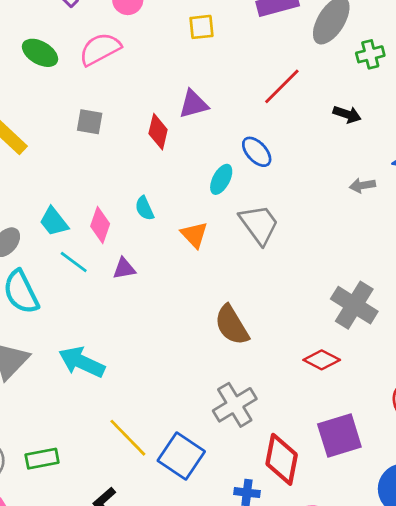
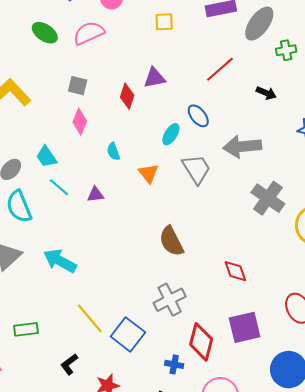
gray arrow: (362, 185) -> (242, 146), moved, size x2.0
pink diamond: (100, 225) -> (80, 122), moved
gray cross: (354, 305) -> (268, 198), moved
red diamond: (322, 360) -> (235, 271), turned 40

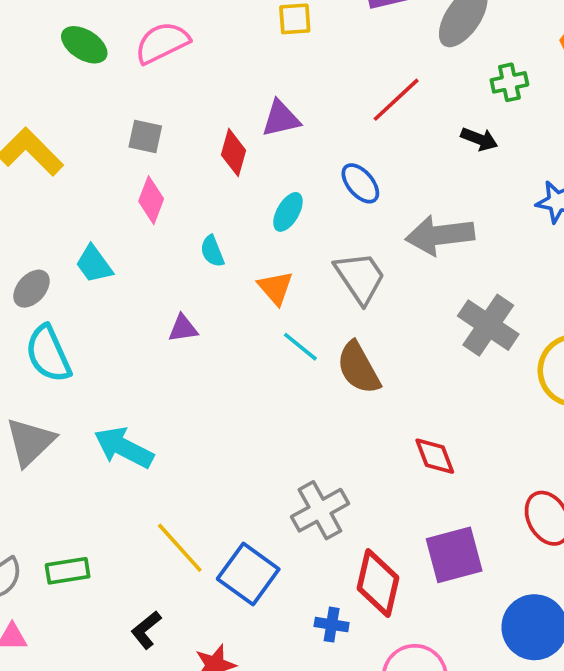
green cross: (286, 50) -> (509, 82), moved
cyan ellipse: (171, 134) -> (288, 212), moved
cyan line: (59, 187) -> (300, 347), moved
brown semicircle: (171, 241) -> (358, 368), moved

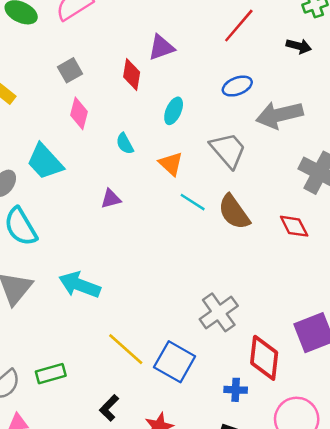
gray square: (145, 136) -> (70, 70), turned -35
blue ellipse: (360, 183) -> (237, 86), moved, turned -64
cyan trapezoid: (94, 264) -> (45, 162), size x1.4
red diamond: (435, 456) -> (294, 226), moved

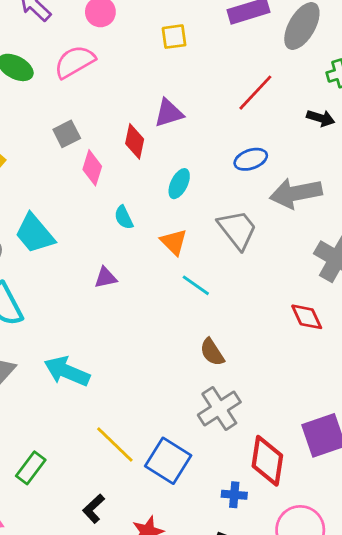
pink diamond: (79, 113) -> (92, 168), moved
brown semicircle: (234, 212) -> (212, 352), moved, size x0.7
green rectangle: (51, 374) -> (31, 468), turned -40

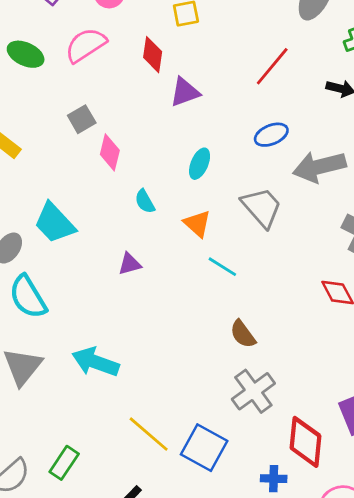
red diamond: (135, 141) -> (153, 55), moved

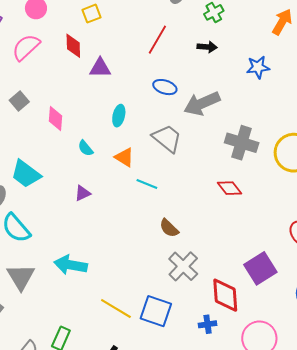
purple triangle: (185, 92) -> (100, 68), turned 30
gray square: (82, 119) -> (19, 101), moved
blue ellipse: (271, 135) -> (165, 87), turned 50

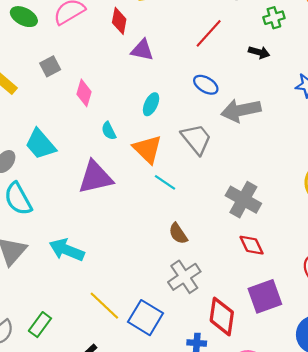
gray cross: (242, 143) -> (243, 200), moved
orange triangle: (124, 157) -> (147, 149), size x1.4
red diamond: (230, 188) -> (252, 245), moved
purple triangle: (82, 193) -> (95, 177), size x2.0

